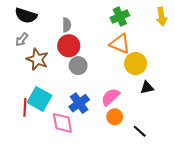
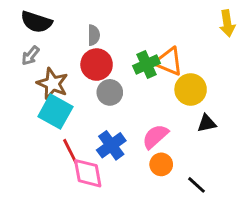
green cross: (120, 17) -> (147, 65), moved
cyan square: (40, 99) -> (55, 112), moved
red line: (25, 107) -> (70, 151), moved, turned -30

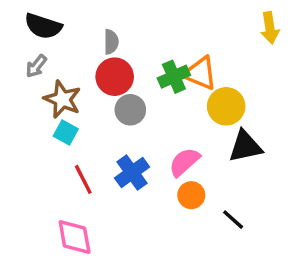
cyan square: (55, 112) -> (66, 132), size x0.6
black triangle: (207, 123) -> (245, 146), size x1.5
pink diamond: (88, 173) -> (75, 237), moved

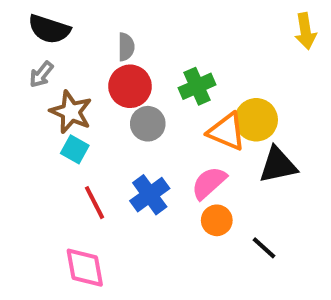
orange triangle: (200, 73) -> (227, 132), moved

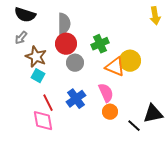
gray semicircle: (126, 47) -> (64, 24), size x1.5
black triangle: (278, 165) -> (153, 114), moved
pink semicircle: (209, 183) -> (106, 93), turned 108
pink diamond: (85, 268) -> (43, 121), moved

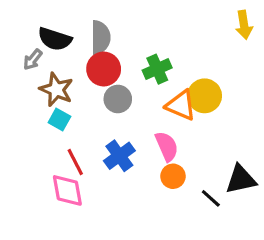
black semicircle: (25, 15) -> (55, 39), moved

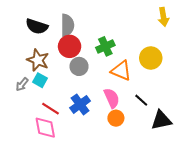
gray arrow: (33, 60) -> (22, 84), moved
yellow circle: (205, 96) -> (151, 58), moved
red line: (75, 162) -> (51, 109), turned -30
black line: (211, 198) -> (141, 100), moved

